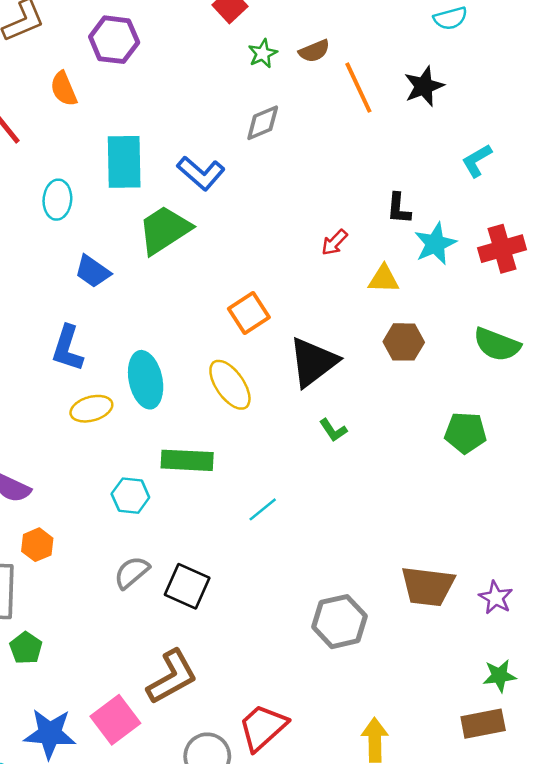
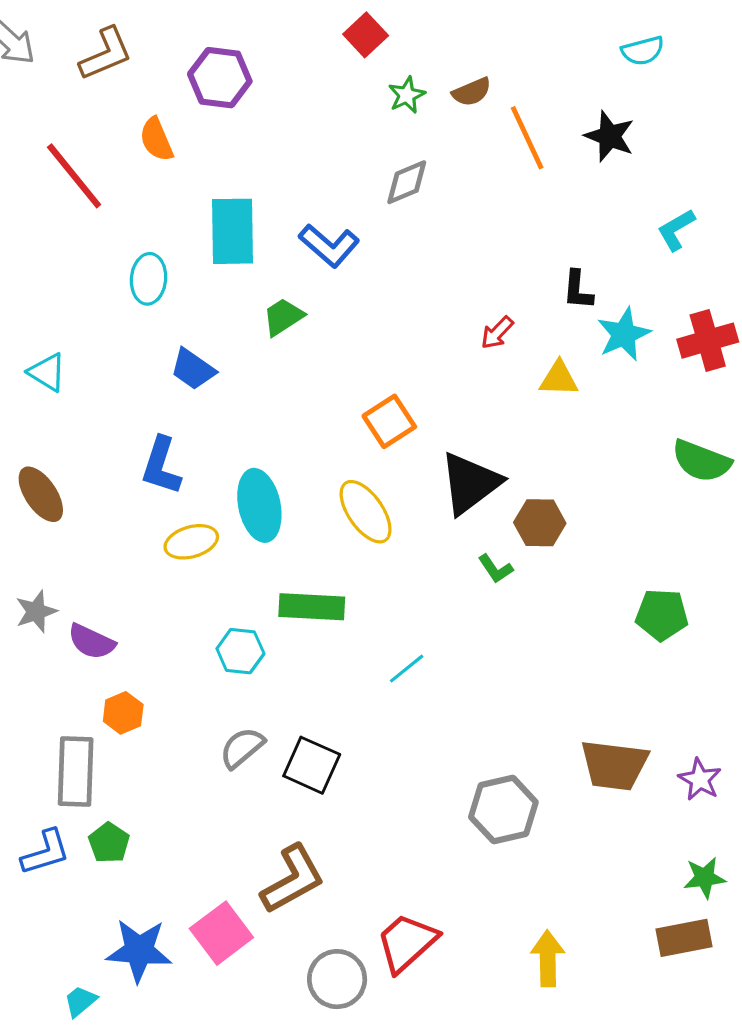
black star: (424, 86) -> (610, 136), turned -30
green trapezoid: (164, 230) -> (283, 317), size x0.6
brown hexagon: (404, 342) -> (540, 523), moved
green pentagon: (465, 433) -> (662, 615), moved

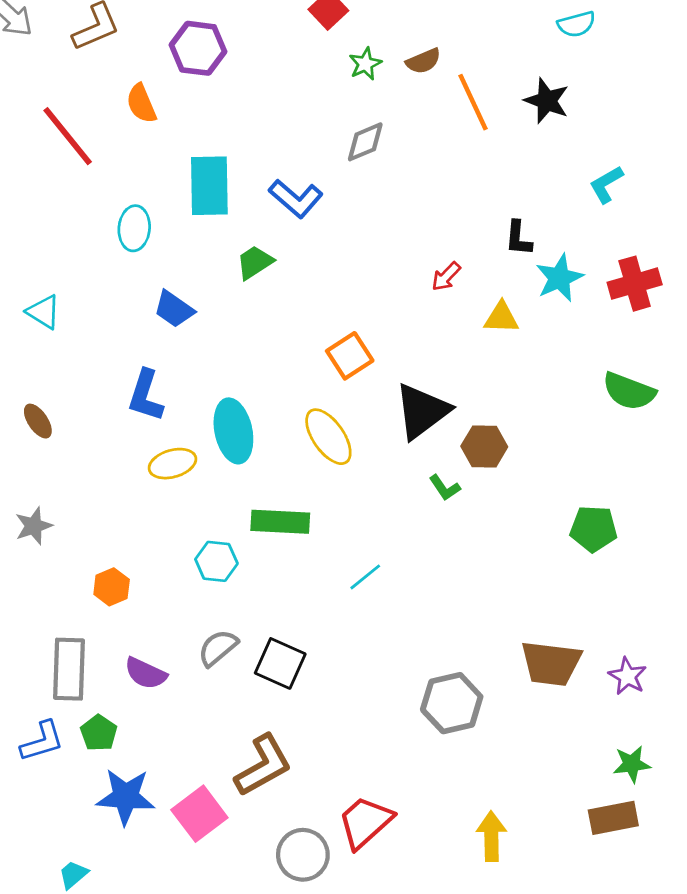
brown ellipse: (41, 494) -> (38, 421), size x0.7
purple semicircle: (91, 642) -> (146, 673), moved
orange hexagon: (123, 713) -> (112, 587), moved
blue star: (139, 951) -> (126, 797), moved

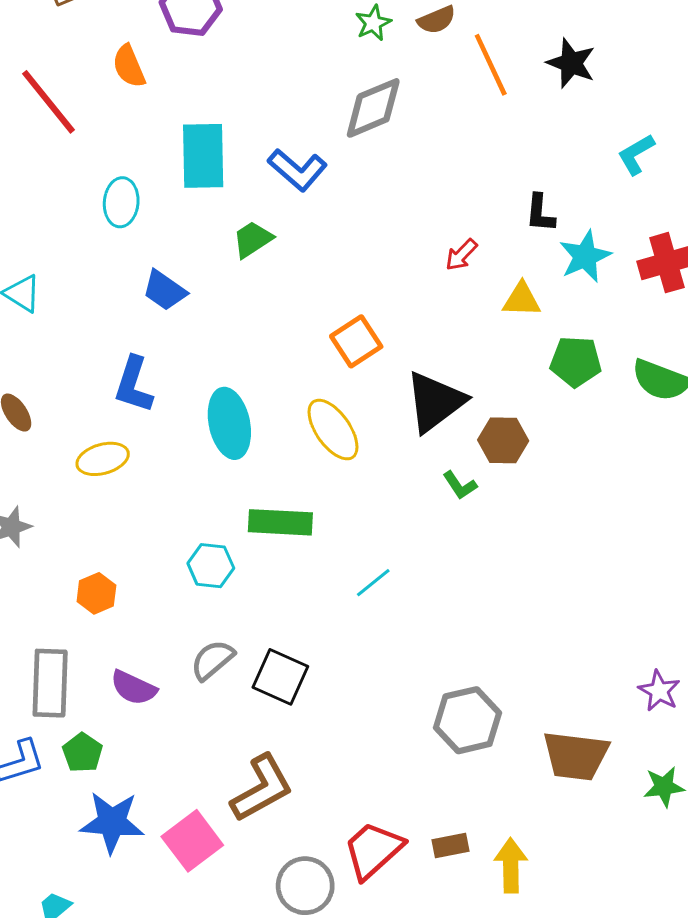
gray diamond: (365, 142) -> (373, 108), size x1.4
yellow ellipse: (173, 464) -> (103, 459), moved
green pentagon: (593, 529) -> (576, 362), moved
brown trapezoid: (551, 663) -> (576, 756), moved
brown rectangle: (613, 818) -> (450, 845), moved, size x0.7

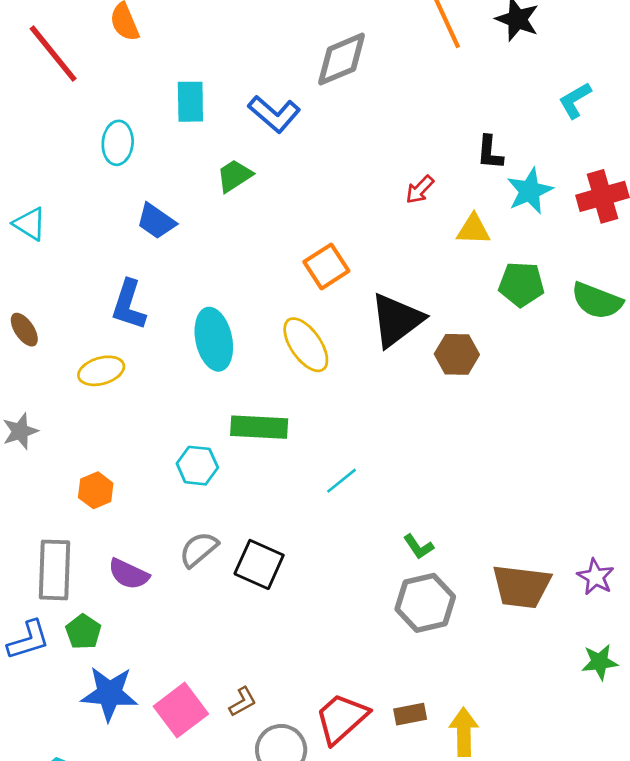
cyan rectangle: (203, 156) -> (190, 102), size x0.7
green L-shape: (460, 485) -> (418, 547), moved
brown trapezoid: (576, 756) -> (521, 586), moved
brown L-shape: (262, 788) -> (243, 702), moved, size x0.5

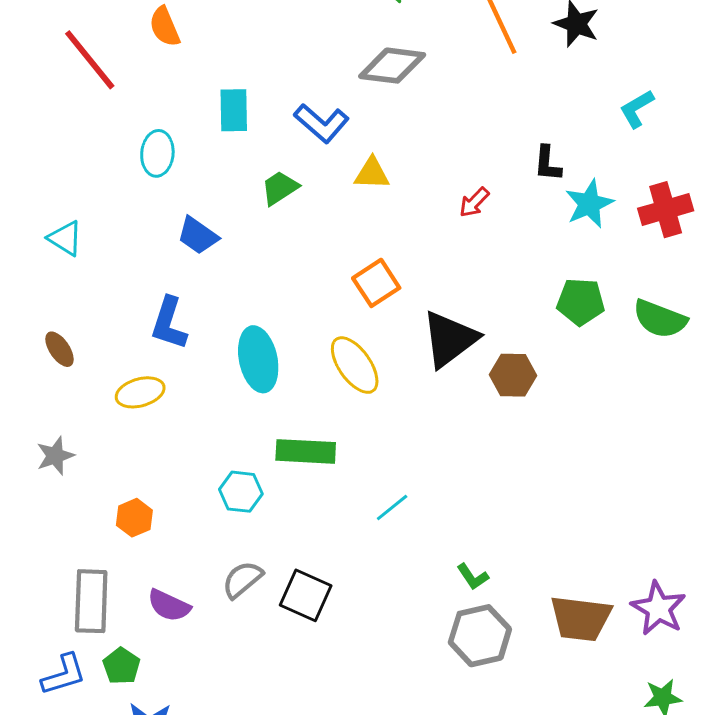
gray diamond: (342, 59) -> (392, 66), turned 30
yellow triangle: (473, 229) -> (372, 174), moved
purple star: (596, 577) -> (658, 608), size x1.4

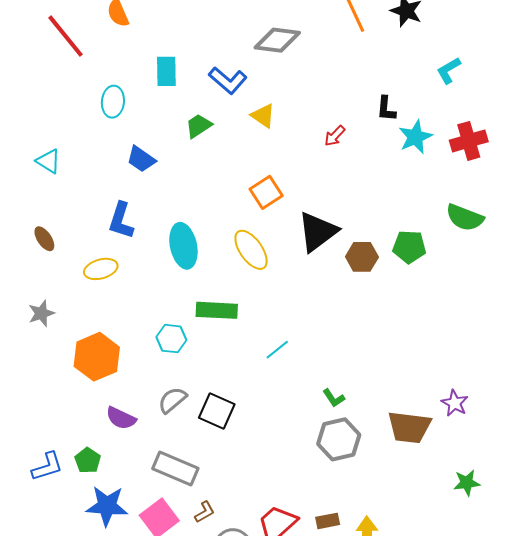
yellow triangle: (372, 174) -> (263, 116), turned 32
green pentagon: (581, 302) -> (409, 247), moved
orange hexagon: (134, 518) -> (97, 357), size x1.8
gray rectangle: (91, 601) -> (175, 469), moved, turned -69
purple star: (658, 608) -> (455, 403), moved, size x0.7

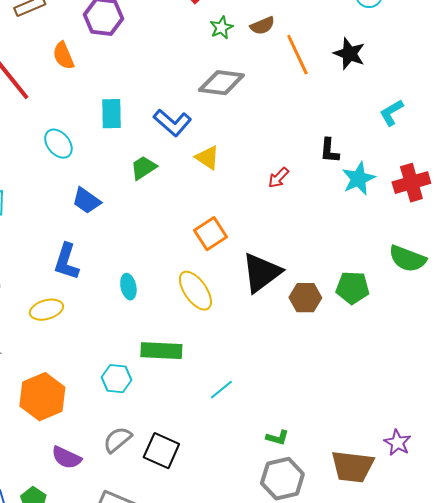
cyan ellipse: (113, 102) -> (58, 144), turned -44
cyan ellipse: (183, 246) -> (128, 287), size x0.6
green L-shape: (334, 398) -> (277, 438), turned -40

